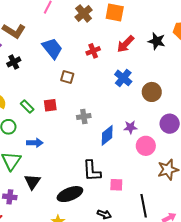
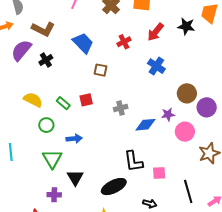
brown circle: (152, 92) -> (187, 93), moved
blue diamond: (107, 135) -> (145, 125), turned 40

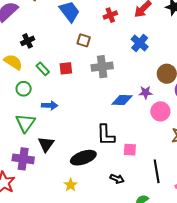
black cross: (46, 60) -> (28, 41), moved
gray cross: (121, 108) -> (102, 67), moved, size x1.5
purple cross: (54, 195) -> (23, 159), size x1.5

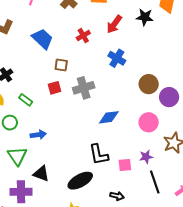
red square: (66, 68) -> (55, 88), moved
purple star: (146, 92) -> (146, 157), moved
black triangle: (46, 144) -> (41, 174), turned -36

